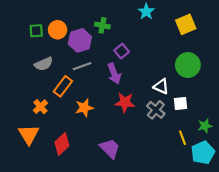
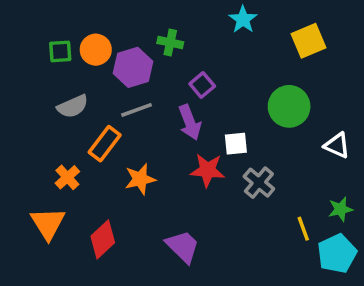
green circle: (188, 65) -> (289, 106), moved
white triangle: (161, 86) -> (337, 145), moved
white square: (180, 103) -> (236, 144), moved

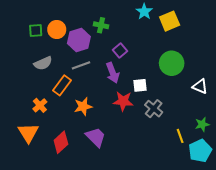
yellow square: (309, 41) -> (170, 21), moved
purple trapezoid: (183, 246) -> (96, 137), moved

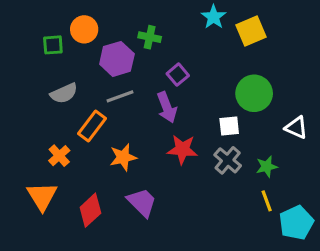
orange circle: (57, 30) -> (84, 29), moved
white square: (140, 85) -> (229, 126), moved
green star: (202, 124) -> (267, 167), moved

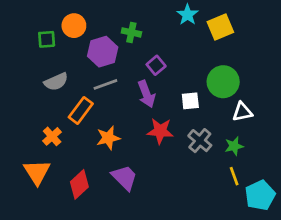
white square: (229, 126) -> (190, 101), moved
white triangle: (296, 128) -> (242, 112), moved, turned -35

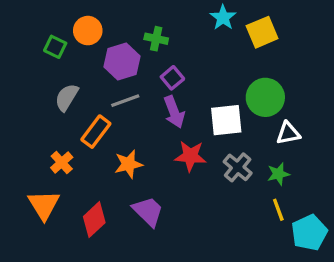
green square: (47, 39) -> (55, 47), turned 30
purple square: (156, 65) -> (172, 78), moved
gray semicircle: (56, 82) -> (67, 97), turned 145
white square: (190, 101) -> (226, 120), size x1.5

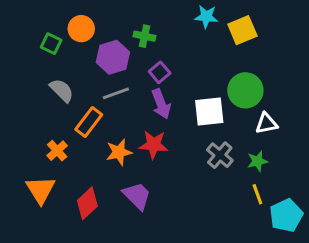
cyan star: (223, 18) -> (206, 17), turned -30
gray semicircle: (67, 97) -> (62, 90), turned 104
red star: (190, 156) -> (154, 145), moved

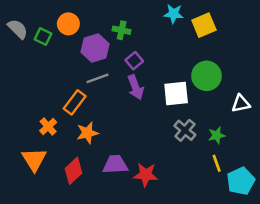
gray semicircle: (62, 90) -> (18, 29), moved
white triangle: (267, 124) -> (241, 104), moved
red star: (154, 145) -> (146, 175), moved
orange star: (119, 152) -> (87, 133), moved
purple trapezoid: (137, 196) -> (115, 165), turned -48

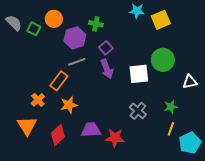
gray cross: (185, 130) -> (138, 111), moved
yellow line: (217, 163) -> (171, 129), turned 40

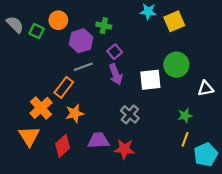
orange cross: (38, 100) -> (41, 108), size x1.5
gray cross: (138, 111) -> (130, 114), moved

